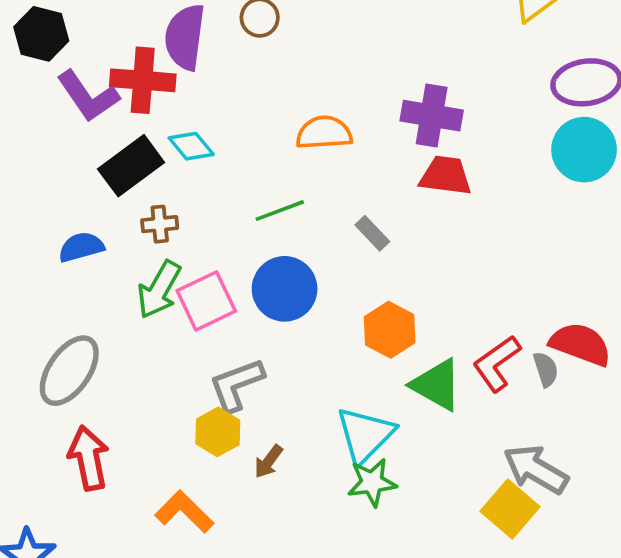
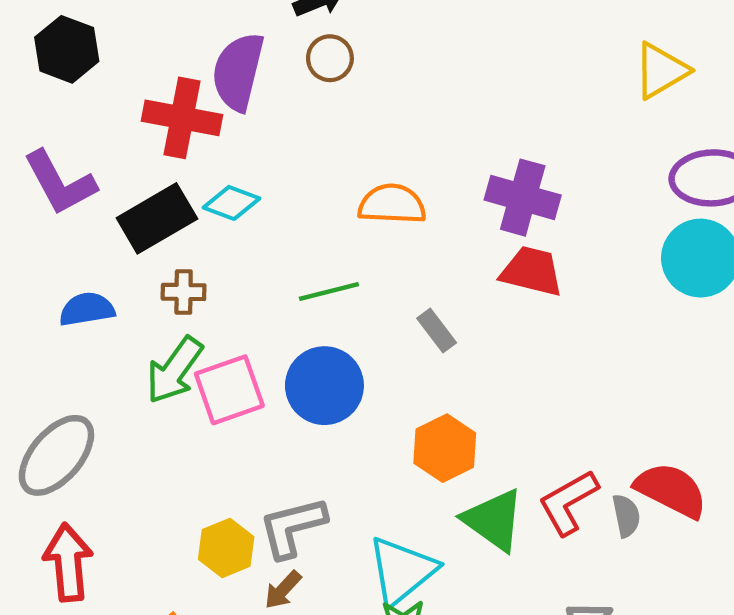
purple L-shape: (88, 96) -> (60, 183), moved
cyan diamond: (191, 146) -> (231, 203), turned -36
gray L-shape: (236, 385) -> (292, 527), moved

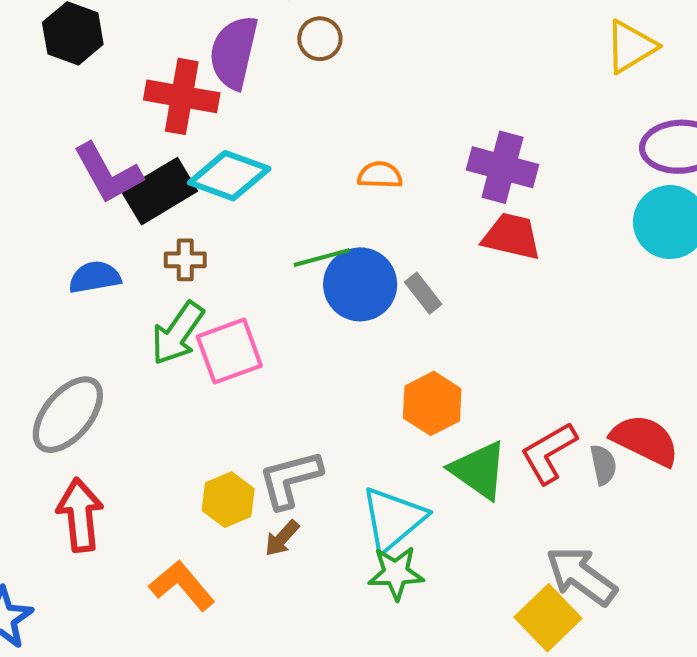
purple L-shape: (60, 183) -> (108, 173), moved
cyan diamond: (231, 203) -> (229, 176), size x1.5
orange semicircle: (392, 204) -> (380, 175), size x0.7
blue circle: (324, 386) -> (360, 284), moved

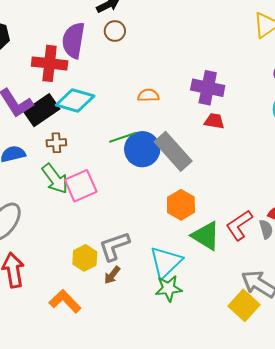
red trapezoid: (512, 236) -> (214, 121), size x0.7
gray rectangle: (423, 293) -> (173, 151), size x2.0
green arrow: (178, 333) -> (55, 179), turned -68

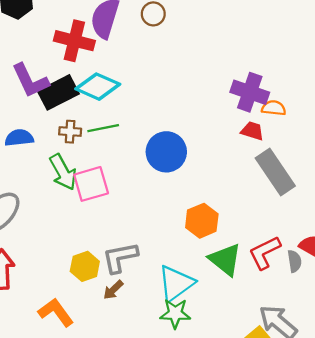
orange semicircle: (148, 95) -> (274, 108), moved
green line: (123, 137) -> (103, 128), moved
gray rectangle: (173, 151) -> (275, 172), moved

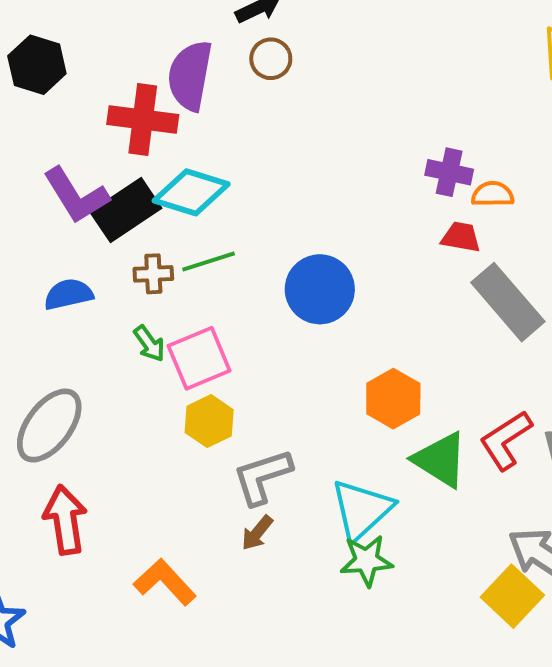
purple cross: (250, 92) -> (449, 172), size x0.7
green arrow: (63, 172) -> (149, 344), size x0.6
yellow hexagon: (85, 266) -> (209, 421), moved

